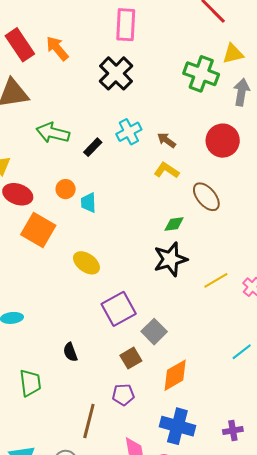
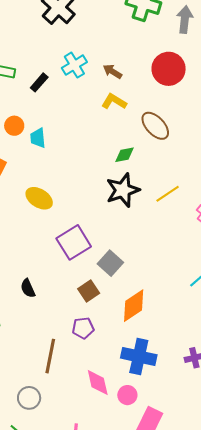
yellow line: (216, 280) -> (168, 194), moved

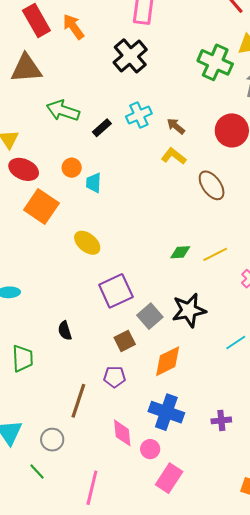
green diamond: (125, 155) -> (180, 252), moved
black star: (123, 190) -> (189, 310), moved

